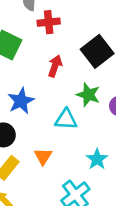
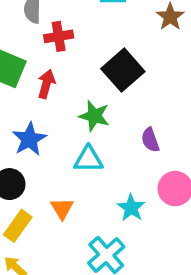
red arrow: (55, 66) -> (46, 84), moved
green star: (88, 95) -> (94, 116), moved

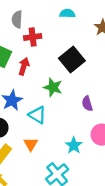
cyan triangle: (88, 159) -> (37, 115), moved, turned 30

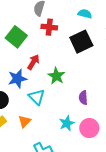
black square: (72, 59) -> (81, 42), moved
red arrow: (24, 66) -> (33, 62), moved
cyan star: (74, 145) -> (67, 123), moved

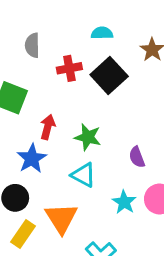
red cross: (49, 27) -> (69, 68), moved
cyan triangle: (37, 97) -> (83, 175), moved
orange triangle: (25, 121) -> (61, 218), size x1.6

